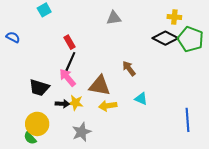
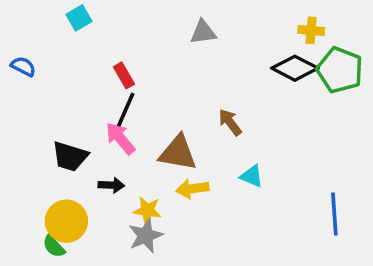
yellow star: (75, 103) -> (147, 210), moved

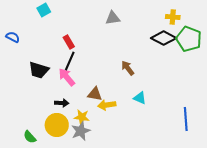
brown triangle: (178, 153) -> (95, 94), moved, size x0.7
black trapezoid: (70, 156) -> (39, 70), moved
yellow circle: (66, 221) -> (57, 125), moved

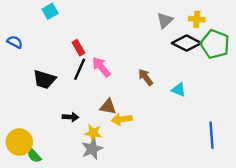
gray triangle: (113, 18) -> (165, 20), moved, turned -35
pink arrow: (67, 77) -> (101, 67), moved
cyan triangle: (140, 98) -> (179, 90), moved
yellow circle: (57, 125) -> (19, 142), moved

